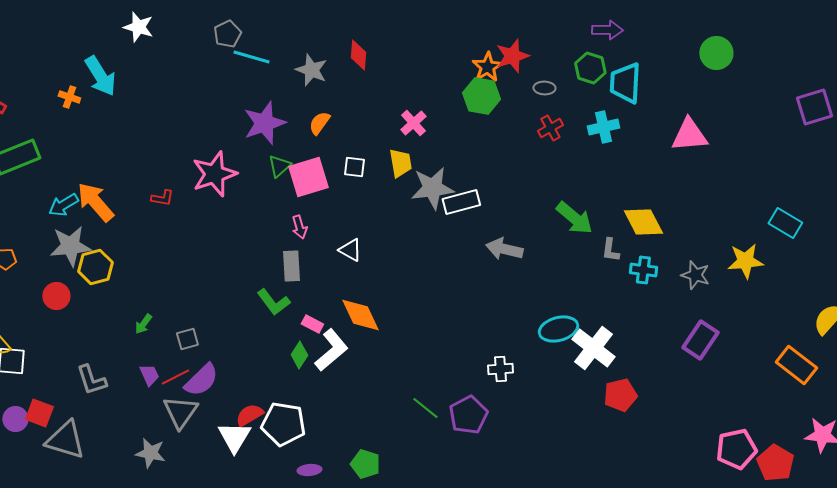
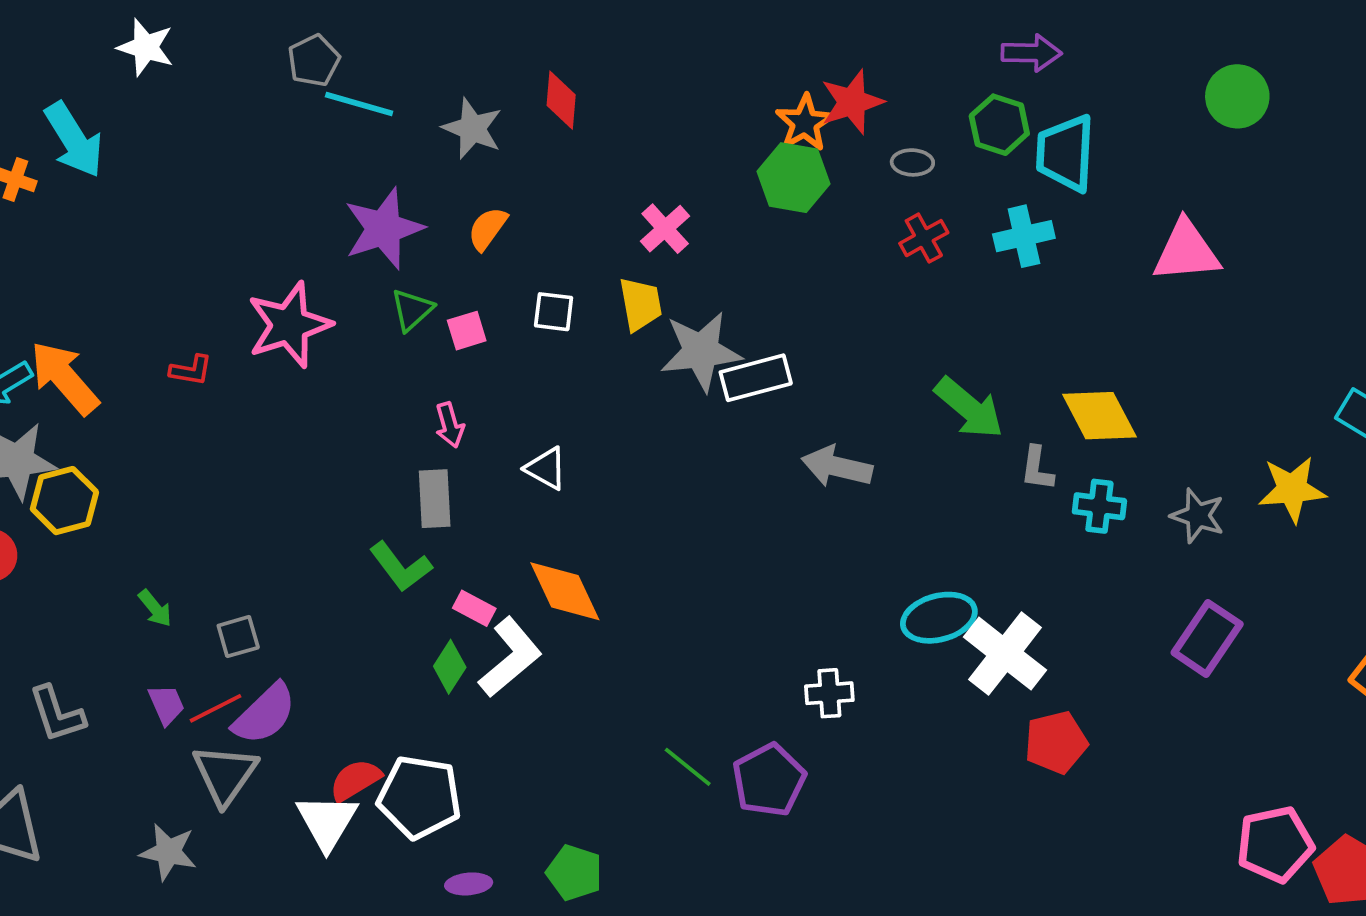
pink square: (308, 177) -> (467, 331), size x0.5
green arrow: (143, 324) -> (155, 608), turned -75

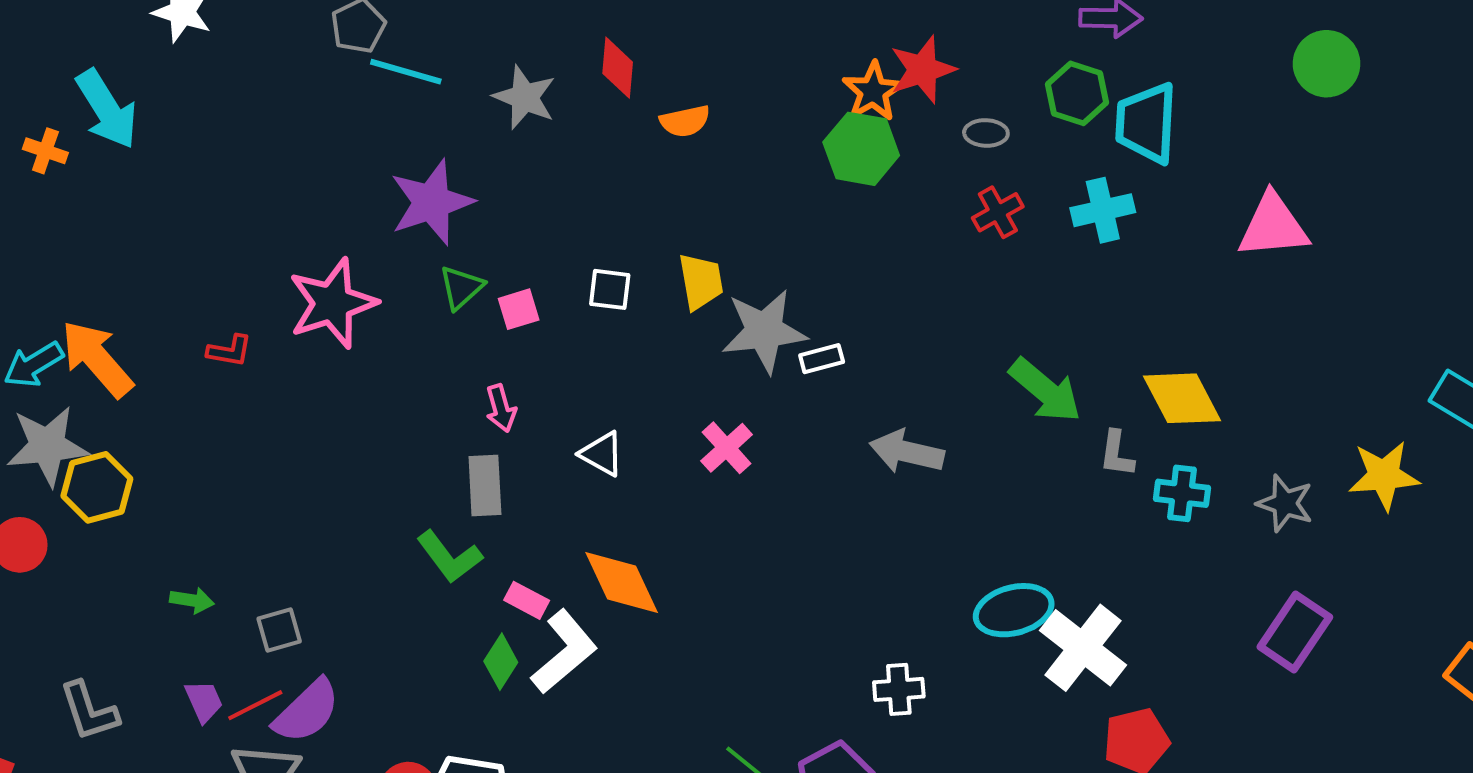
orange semicircle: (488, 229) -> (685, 121), moved, turned -138
pink cross: (665, 229) -> (727, 448), moved
white rectangle: (756, 378) -> (822, 359), size x0.6
green arrow: (155, 608) -> (192, 600), turned -42

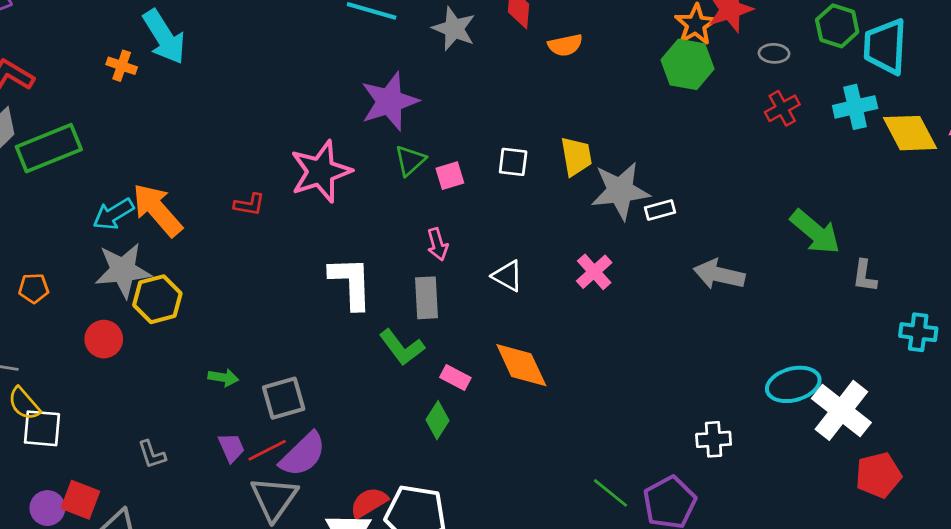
yellow diamond: (1182, 398) -> (910, 133), moved
cyan cross: (1182, 493) -> (918, 332), moved
gray square: (279, 630) -> (284, 398), size x1.4
white L-shape: (564, 652) -> (351, 283), moved, turned -52
gray L-shape: (89, 711) -> (152, 454), size x0.7

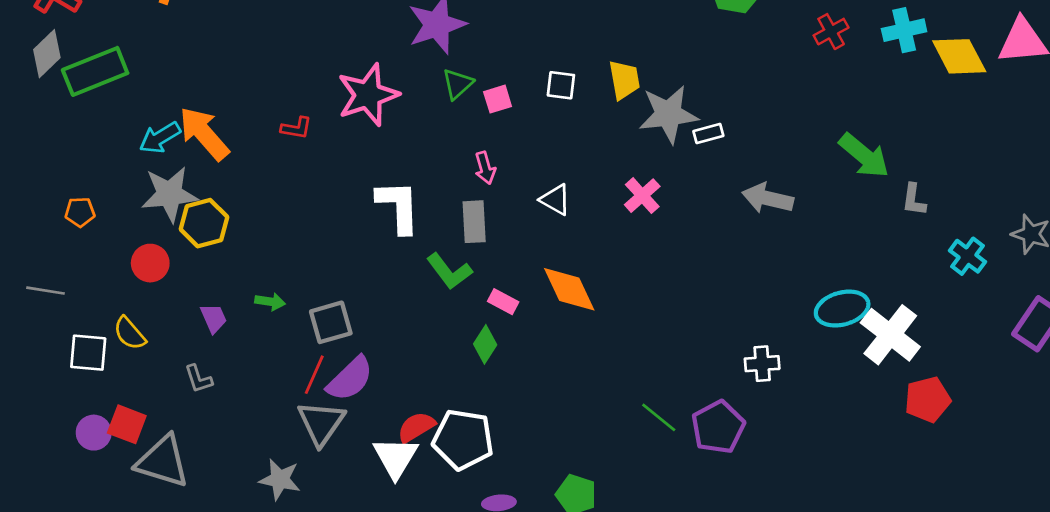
cyan cross: (918, 332) -> (967, 256), turned 30
yellow semicircle: (24, 404) -> (130, 333), moved
purple trapezoid: (231, 448) -> (214, 318), moved
red line: (267, 450) -> (314, 375), turned -39

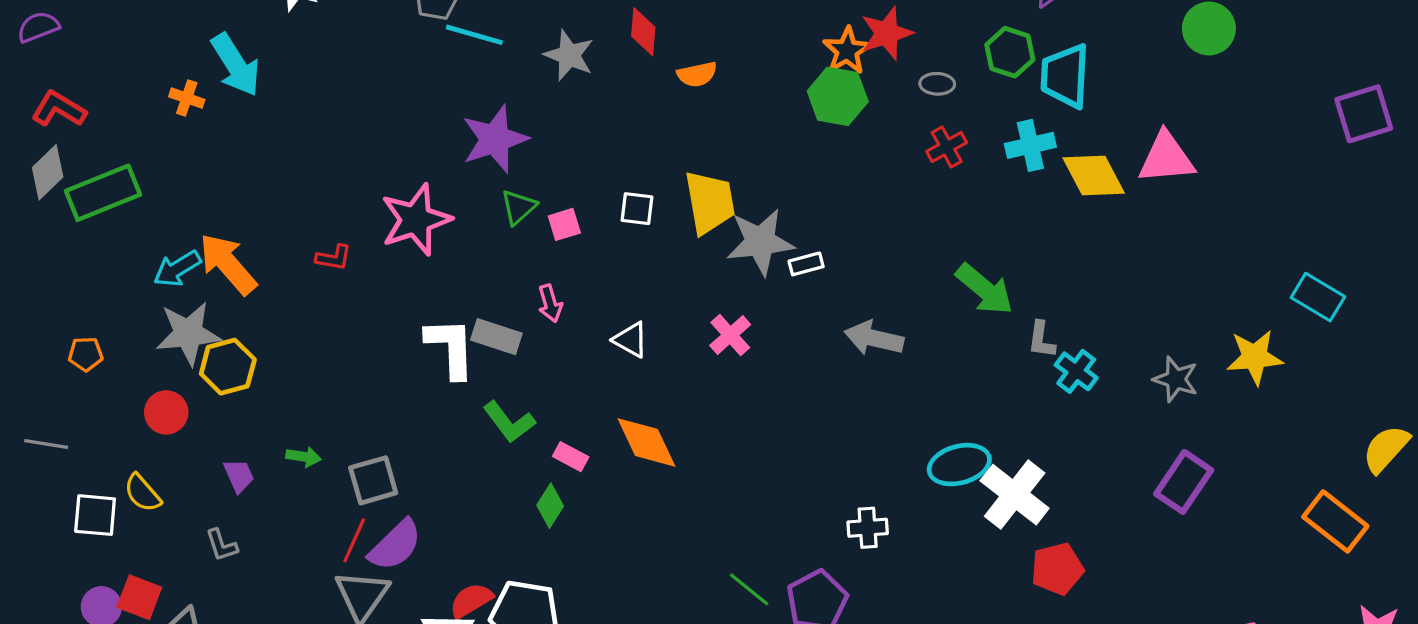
yellow trapezoid: (624, 80) -> (710, 202), size x1.4
gray rectangle: (474, 222) -> (496, 337), moved, turned -69
cyan cross: (967, 256) -> (1076, 371), moved

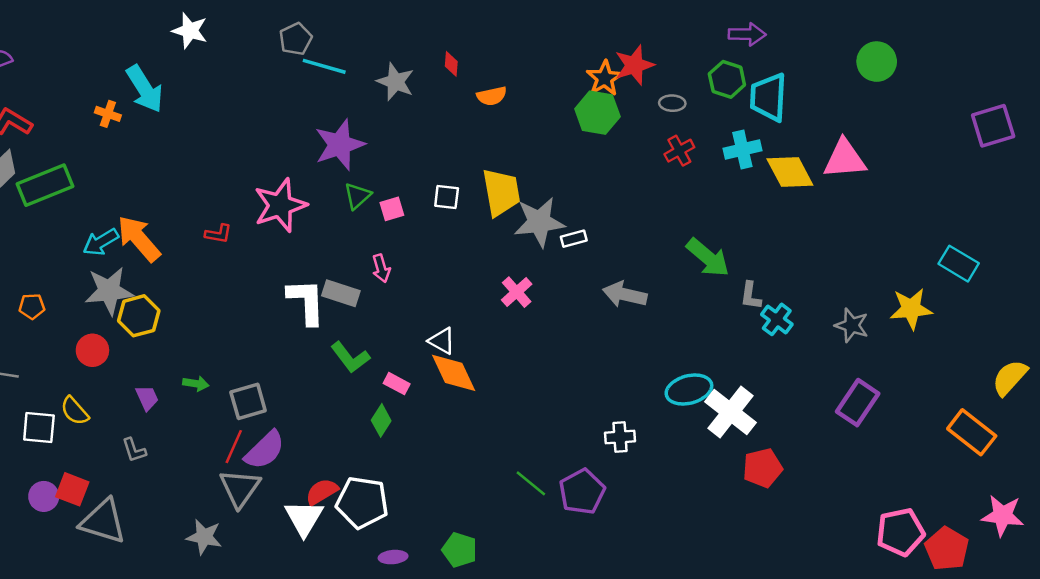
red diamond: (643, 32) -> (451, 64), size x0.7
white triangle: (631, 340) -> (442, 341), moved

